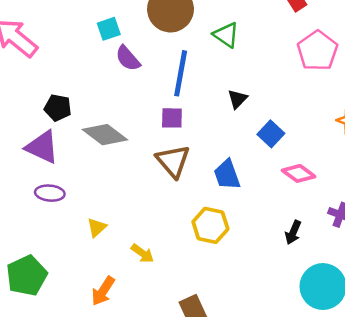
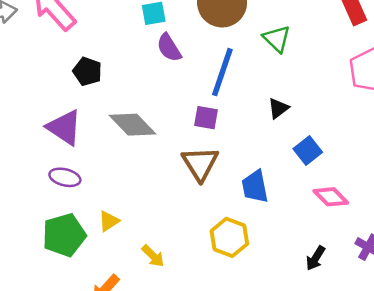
black pentagon: (58, 108) -> (87, 71), moved
green pentagon: (27, 276) -> (64, 235), moved

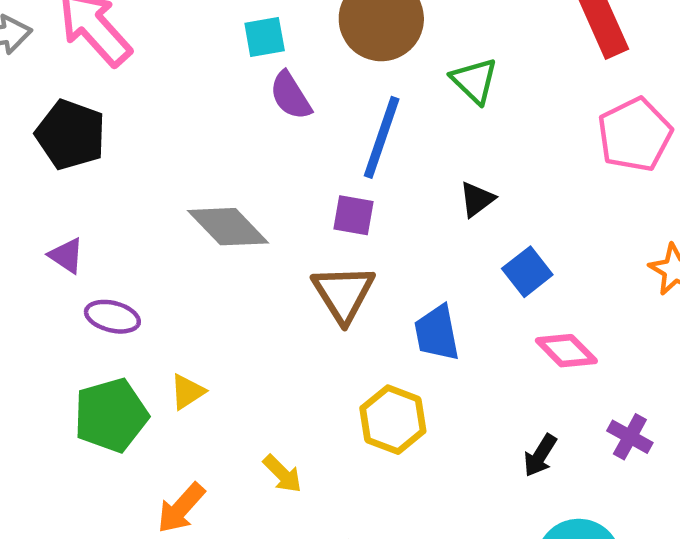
black pentagon: (87, 71) -> (71, 135), moved, size x1.4
purple triangle: (64, 128) -> (66, 256), moved, size x0.6
yellow arrow: (153, 256) -> (282, 474), moved

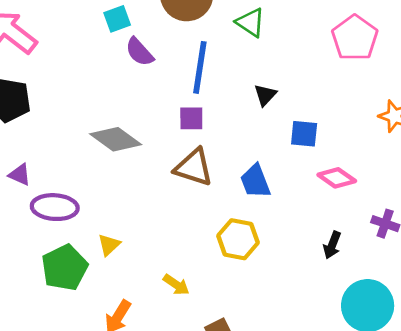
blue square: (527, 272) -> (304, 134), turned -36
brown triangle: (343, 293) -> (194, 167), turned -30
purple ellipse: (112, 317) -> (55, 207), size x1.4

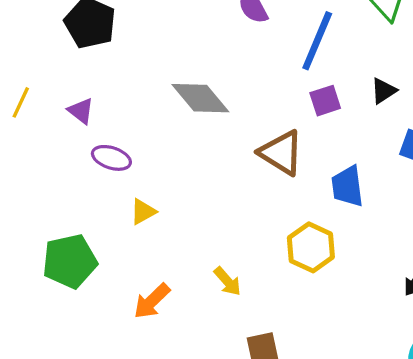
purple square: (191, 118) -> (325, 101), moved, turned -32
purple ellipse: (55, 207) -> (111, 158), size x0.7
yellow triangle: (109, 245) -> (143, 212), moved
green pentagon: (65, 268) -> (70, 261), moved

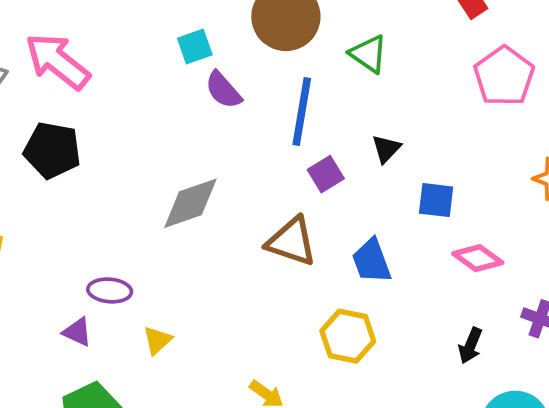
gray diamond: (200, 98) -> (190, 203), turned -56
purple triangle: (81, 111) -> (77, 332), moved

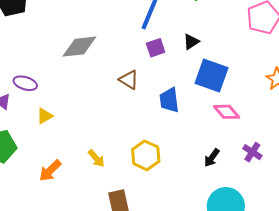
blue square: (436, 200) -> (211, 75), size x1.6
brown triangle: (292, 242) -> (129, 80), size x0.7
yellow hexagon: (348, 336) -> (146, 155), moved

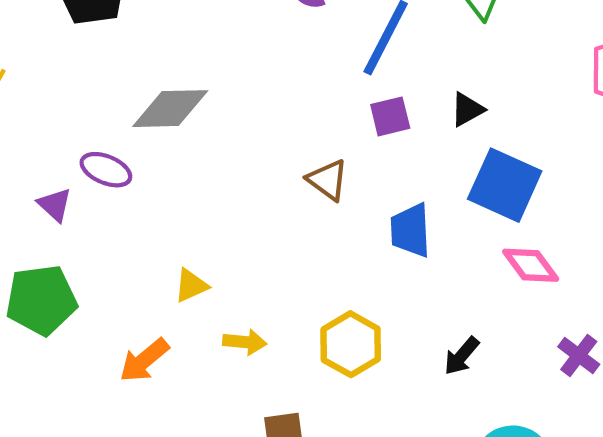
gray diamond: (79, 47) -> (170, 109), moved
yellow triangle: (45, 116) -> (191, 286), moved
yellow arrow: (96, 158) -> (245, 342), turned -48
black arrow: (212, 158) -> (462, 356), moved

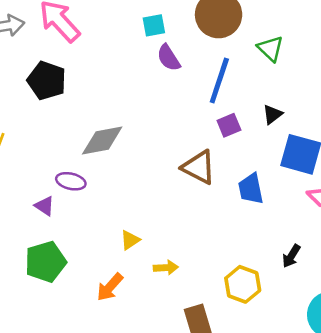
brown triangle: (328, 180) -> (199, 167), size x1.4
yellow hexagon: (351, 344) -> (243, 284), moved

